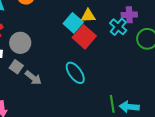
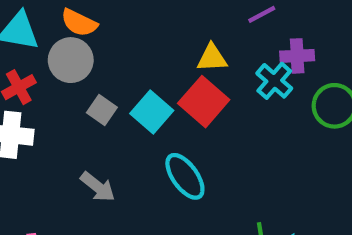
cyan square: (73, 23) -> (152, 112), moved
gray circle: (20, 43) -> (71, 60), moved
gray square: (16, 67) -> (102, 110), moved

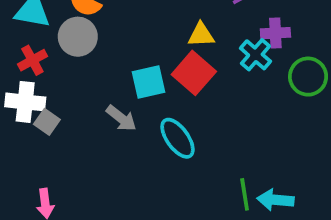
gray square: (102, 110) -> (47, 122), moved
cyan square: (152, 112) -> (148, 82), turned 36
gray arrow: (98, 187) -> (121, 118), moved

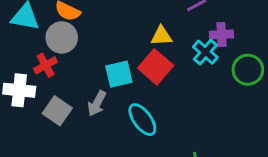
red cross: (32, 60) -> (46, 65), moved
gray arrow: (121, 118) -> (97, 103), turned 80
gray square: (47, 122) -> (57, 111), moved, size x1.4

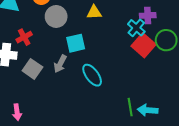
yellow triangle: (161, 36) -> (94, 12), moved
gray circle: (62, 37) -> (56, 16), moved
red square: (156, 67) -> (144, 45), moved

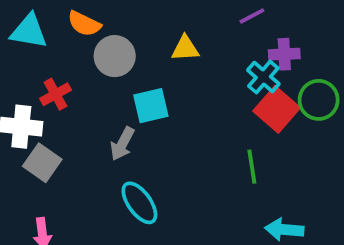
gray square: (32, 69) -> (42, 163), moved
cyan ellipse: (92, 75) -> (139, 203), moved
green line: (130, 107) -> (252, 167), moved

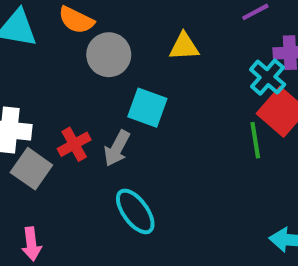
red cross: (56, 94) -> (74, 144), moved
cyan square: (151, 106) -> (147, 108), turned 33
green line: (252, 167) -> (255, 140), moved

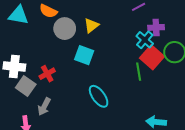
yellow triangle: (184, 47) -> (91, 25), moved, turned -35
gray arrow: (117, 148) -> (44, 107), moved
cyan ellipse: (135, 211) -> (99, 96), moved

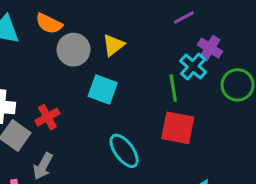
purple cross: (156, 27) -> (210, 48), turned 35
red square: (152, 57) -> (178, 128), moved, turned -30
green line: (139, 72) -> (173, 88), moved

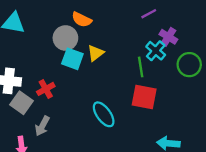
orange semicircle: (49, 24) -> (82, 19), moved
yellow triangle: (113, 45) -> (96, 53), moved
cyan square: (103, 89) -> (72, 59), moved

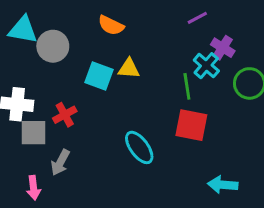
gray circle: (65, 38) -> (53, 46), moved
yellow triangle: (96, 53) -> (129, 69), turned 42
gray square: (21, 103) -> (33, 133), turned -35

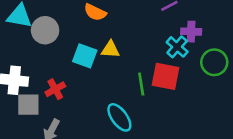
purple cross: (223, 48) -> (191, 32), turned -30
green line: (187, 86) -> (141, 84), moved
red square: (191, 125) -> (166, 76), moved

